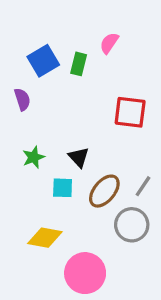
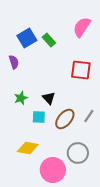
pink semicircle: (109, 43) -> (82, 27), moved, size x1.5
green rectangle: (79, 64) -> (49, 40), turned -56
gray circle: (132, 225) -> (78, 153), moved

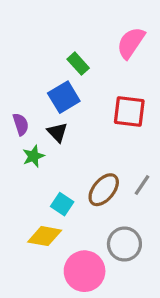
blue square: (27, 38) -> (64, 97), moved
purple semicircle: (14, 62) -> (21, 124), moved
black triangle: (49, 98) -> (57, 132), moved
cyan square: (39, 117) -> (62, 204), moved, turned 32

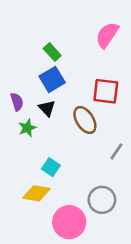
green rectangle: (78, 64) -> (52, 52), moved
brown ellipse: (104, 190) -> (85, 120), moved, turned -72

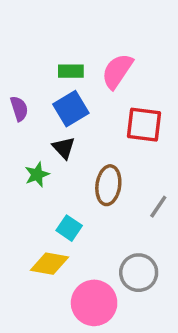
pink semicircle: (107, 35) -> (117, 71), moved
green rectangle: (52, 52) -> (71, 71), turned -48
purple semicircle: (17, 102) -> (19, 109), moved
brown ellipse: (85, 120) -> (108, 185), moved, turned 40

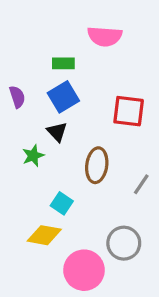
pink semicircle: (117, 71) -> (105, 36), moved, turned -120

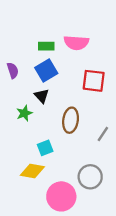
pink semicircle: (105, 36) -> (76, 43), moved
cyan square: (62, 203) -> (45, 148), turned 35

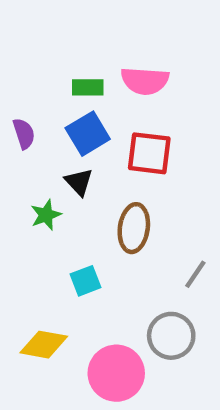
red square: (94, 81) -> (149, 153), moved
gray line: (103, 134) -> (195, 274), moved
yellow diamond: (32, 171) -> (44, 345), moved

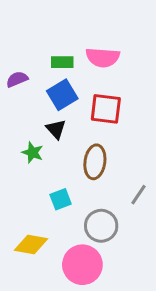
purple semicircle: (24, 134) -> (17, 79), moved, turned -95
green star: (46, 215) -> (33, 153), turned -30
gray circle: (171, 336) -> (101, 226), moved

